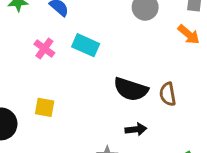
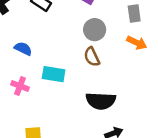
brown semicircle: (168, 94) -> (92, 57), moved

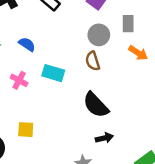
gray rectangle: (134, 13) -> (128, 24), moved
black semicircle: (101, 101) -> (96, 105), turned 36

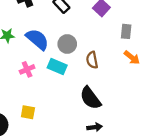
gray circle: (99, 35) -> (67, 44), moved
blue semicircle: (27, 44) -> (37, 39), size x1.6
pink cross: (19, 80) -> (27, 69), turned 32

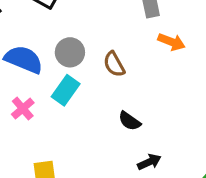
cyan rectangle: (57, 66) -> (66, 90), turned -60
black semicircle: (90, 98) -> (130, 121), size x0.6

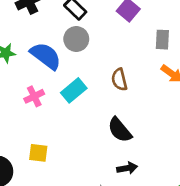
gray circle: (70, 52) -> (76, 39), moved
black semicircle: (130, 121) -> (120, 130), size x1.4

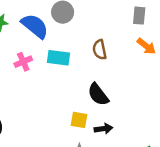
cyan rectangle: (74, 90) -> (58, 58), turned 45
yellow square: (38, 153) -> (79, 120), moved

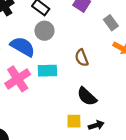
gray rectangle: (139, 16) -> (111, 23), turned -32
pink cross: (23, 62) -> (18, 79), size x1.6

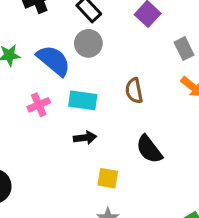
pink cross: (18, 79) -> (39, 105), size x0.6
black semicircle: (87, 96) -> (149, 149), moved
black arrow: (96, 125) -> (85, 138), moved

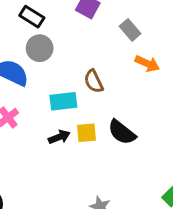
cyan rectangle: (83, 100) -> (63, 101), moved
yellow square: (108, 178) -> (86, 133), moved

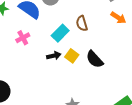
cyan rectangle: (63, 101) -> (60, 33), turned -48
yellow square: (86, 133) -> (72, 56), turned 32

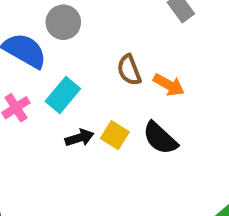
orange arrow: (118, 18) -> (169, 85), moved
cyan rectangle: (60, 33) -> (63, 95), moved

